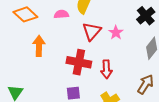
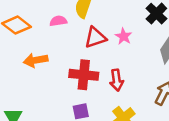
red triangle: (92, 31) -> (95, 37), turned 36
orange arrow: (39, 46) -> (36, 60), turned -96

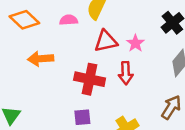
red arrow: (117, 80) -> (126, 73), moved

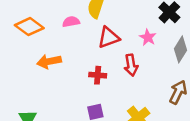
pink star: (135, 43) -> (148, 37), moved
red cross: (90, 79) -> (98, 75), size x0.6

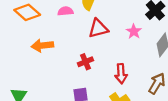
red arrow: (131, 65) -> (121, 74), moved
red cross: (98, 75) -> (85, 62), turned -32

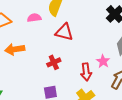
red triangle: (98, 28) -> (64, 32), turned 30
pink star: (134, 31) -> (103, 61), moved

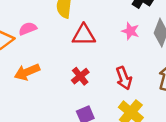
pink semicircle: (34, 18) -> (28, 29), moved
pink star: (103, 61) -> (130, 31), moved

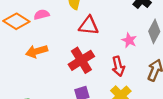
pink star: (130, 31) -> (129, 40), moved
red cross: (80, 76) -> (81, 60), size x1.6

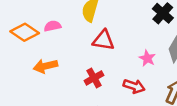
red cross: (81, 60) -> (94, 78), size x0.7
red arrow: (118, 66) -> (134, 86), turned -60

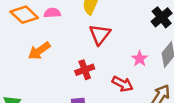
red triangle: (104, 40) -> (100, 35), turned 50
orange arrow: (45, 66) -> (39, 51), turned -30

